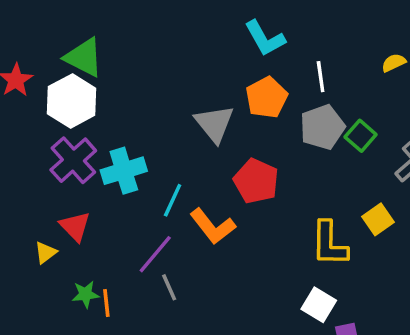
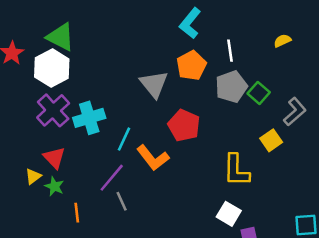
cyan L-shape: (265, 38) -> (190, 23), turned 68
yellow square: (378, 219) -> (271, 140), moved
green star: (86, 294) -> (54, 186), moved, turned 30

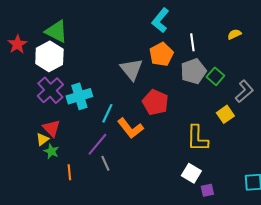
yellow triangle: (33, 176) -> (42, 139), moved

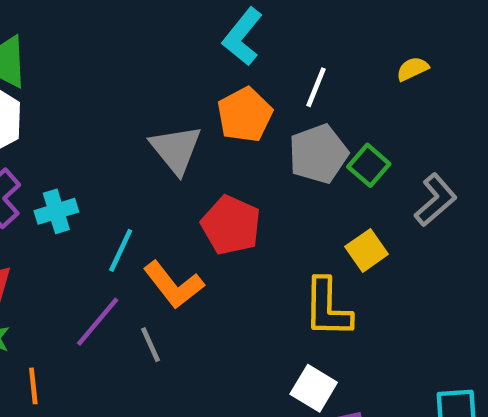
white line: (192, 42) -> (316, 87), turned 30
cyan cross: (79, 96) -> (56, 211), size x0.7
yellow square: (225, 114) -> (367, 250), moved
gray line: (105, 163) -> (151, 345), moved

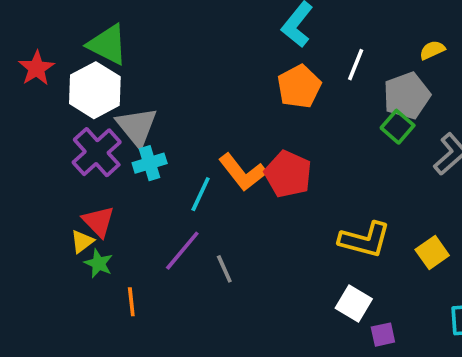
gray triangle: (176, 149) -> (137, 127), moved
gray pentagon: (318, 154) -> (407, 96), moved
yellow square: (367, 250) -> (432, 252), moved
orange L-shape: (174, 285) -> (243, 172), moved
yellow L-shape: (327, 308) -> (365, 240), turned -76

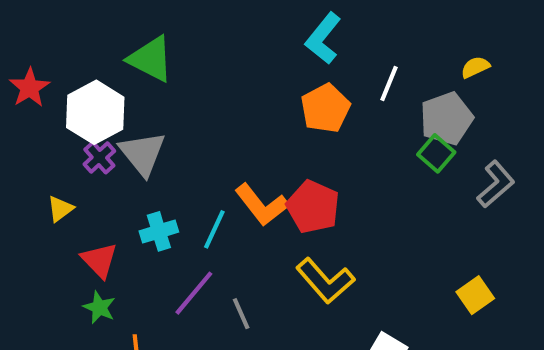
green triangle: (108, 45) -> (151, 59), moved
purple cross: (97, 152) -> (99, 158), moved, size x0.6
cyan cross: (150, 163) -> (159, 231), moved
yellow L-shape: (365, 240) -> (325, 281), moved, turned 34
yellow triangle: (82, 242) -> (60, 209), moved

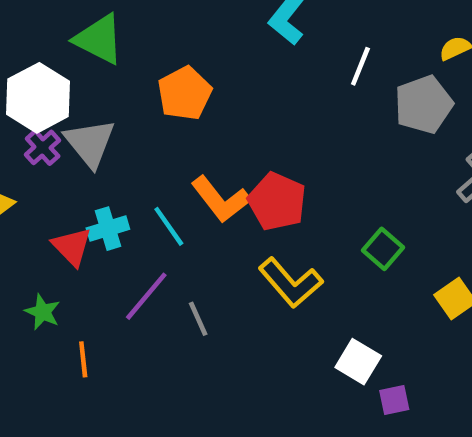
orange pentagon: (325, 108) -> (185, 93), moved
green square: (436, 153) -> (383, 249), moved
cyan line: (214, 229) -> (169, 226), turned -60
red triangle: (99, 260) -> (72, 247), moved

